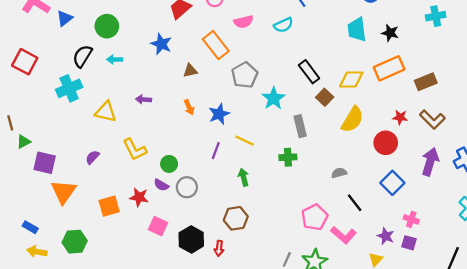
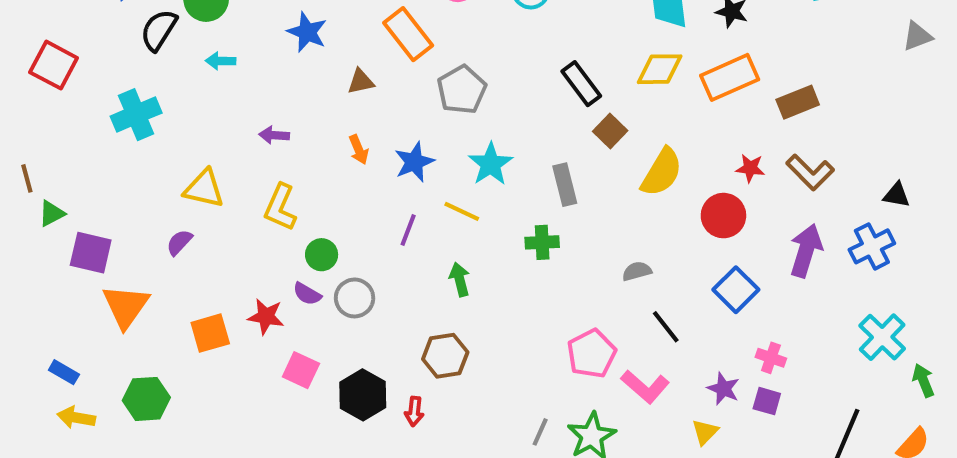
black semicircle: (82, 56) -> (159, 30), moved
yellow diamond: (351, 79) -> (660, 69), moved
cyan star: (273, 98) -> (491, 164), moved
yellow triangle: (106, 112) -> (204, 189), moved
yellow L-shape: (135, 149) -> (280, 207), moved, turned 50

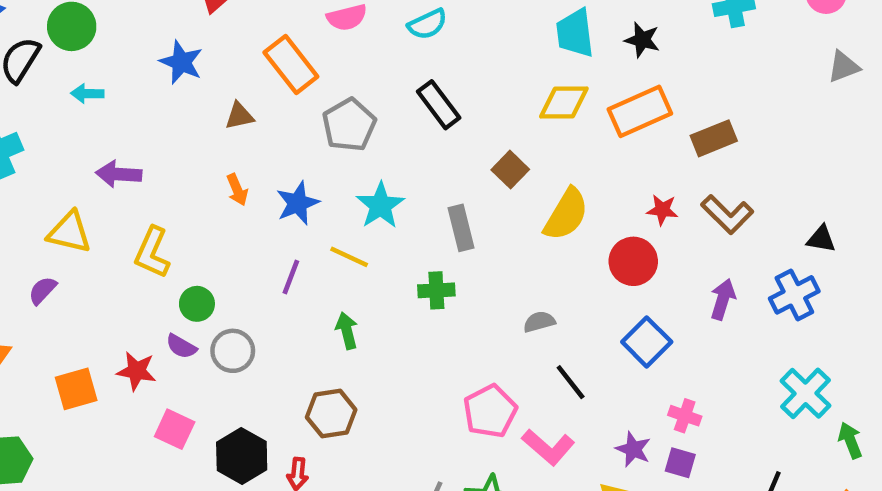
black rectangle: (581, 84) -> (439, 105), moved
purple arrow: (274, 135) -> (119, 174), moved, size x1.4
purple arrow: (806, 251) -> (723, 299), size x0.7

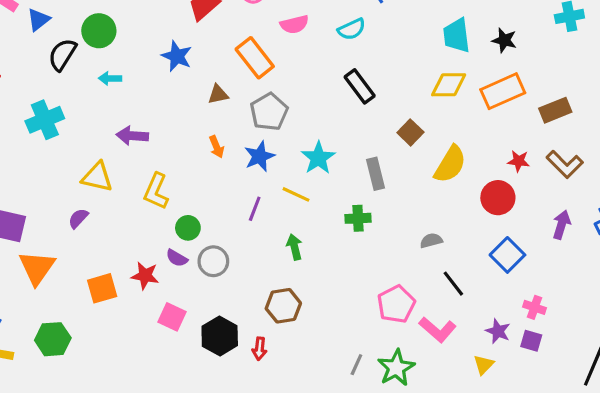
gray pentagon: (349, 125) -> (269, 112), moved

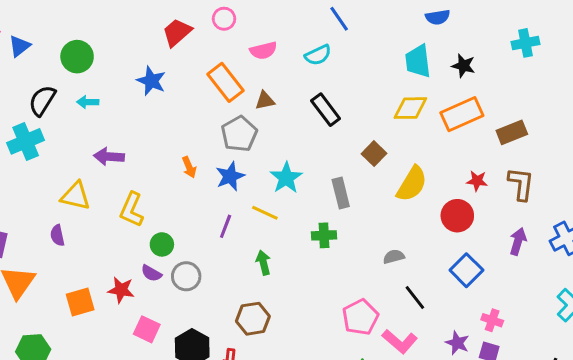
black semicircle: (62, 55) -> (42, 101), moved
brown triangle: (218, 94) -> (265, 101), moved
brown L-shape: (565, 164) -> (521, 184), turned -128
purple semicircle: (78, 218) -> (57, 235), turned -55

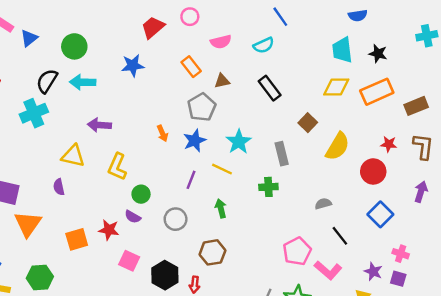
blue star: (151, 81) -> (133, 65), turned -30
orange rectangle: (226, 82) -> (191, 67), size x0.7
cyan arrow: (88, 102) -> (83, 82), size x1.5
gray circle: (186, 276) -> (176, 219), moved

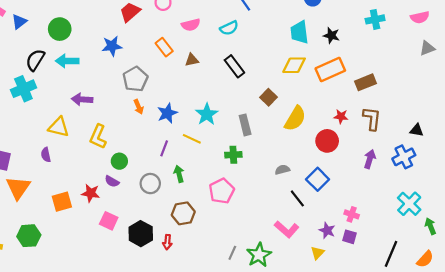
gray pentagon: (202, 107) -> (135, 79), moved
green arrow: (221, 208) -> (179, 174), moved
blue square: (380, 214) -> (318, 179), moved
pink pentagon: (297, 251) -> (222, 191), moved

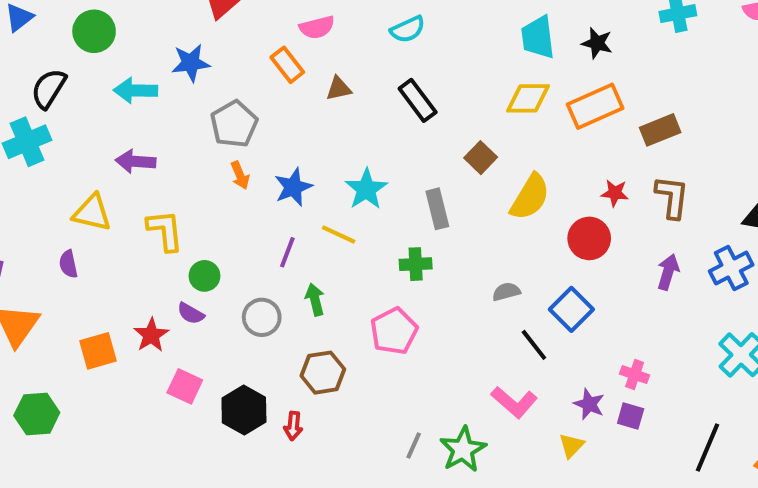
pink semicircle: (191, 25) -> (317, 27), moved
cyan arrow: (67, 61) -> (135, 90), moved
yellow L-shape: (98, 137) -> (165, 231), turned 150
red star: (91, 193) -> (151, 335), turned 30

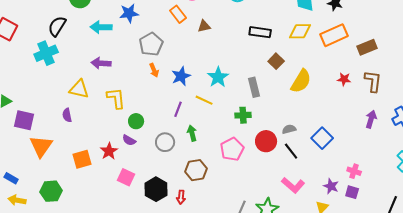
black rectangle: (418, 100) -> (260, 32), moved, turned -45
red circle: (589, 238) -> (266, 141), moved
black line: (534, 345) -> (291, 151), moved

